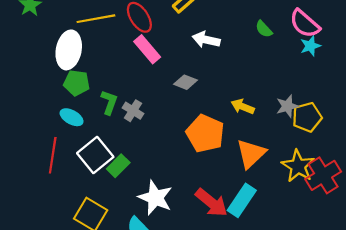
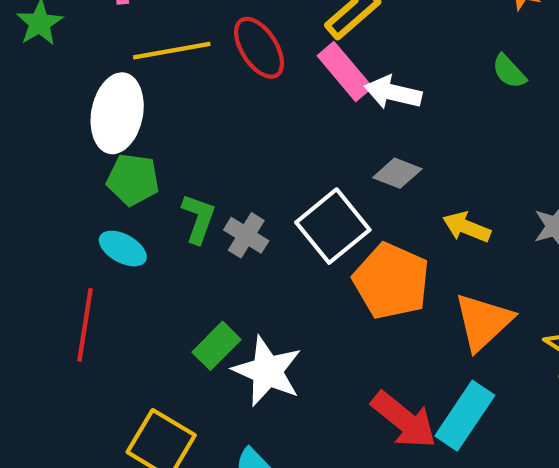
pink rectangle: (147, 49) -> (345, 71), moved
gray diamond: (186, 82) -> (397, 173), moved
white square: (95, 155) -> (333, 226), moved
white star: (155, 198) -> (267, 371), moved

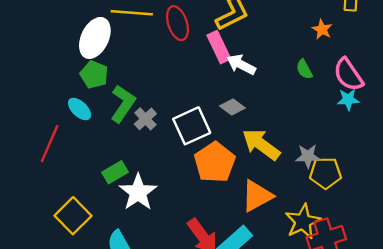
green L-shape: (198, 219) -> (123, 104), size x1.4
yellow arrow: (467, 227) -> (261, 144), size x1.6

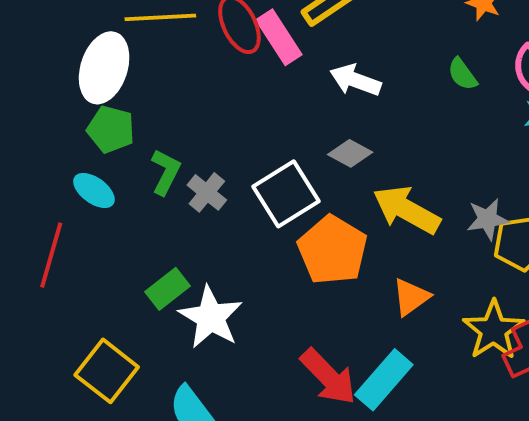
pink rectangle: (219, 47) -> (279, 37), moved
green L-shape: (123, 104) -> (166, 172), size x0.7
orange triangle: (257, 196) -> (411, 297), size x0.7

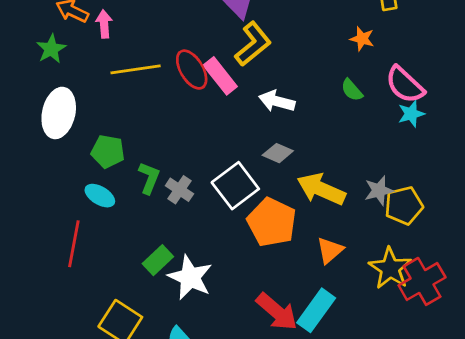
white ellipse: (104, 68) -> (59, 113), moved

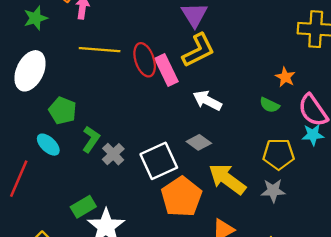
orange star: (362, 39) -> (285, 77), moved
green semicircle: (352, 90) -> (270, 105), turned -36
yellow pentagon: (404, 206) -> (279, 154), moved

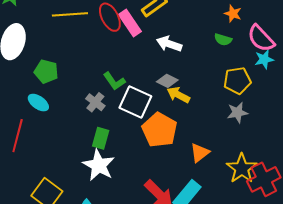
green L-shape: (91, 139) -> (114, 81), moved, turned 120
white square: (159, 161) -> (135, 102), turned -32
yellow arrow: (227, 179) -> (178, 95), moved, size x0.7
green rectangle: (83, 207) -> (101, 138), moved, turned -35

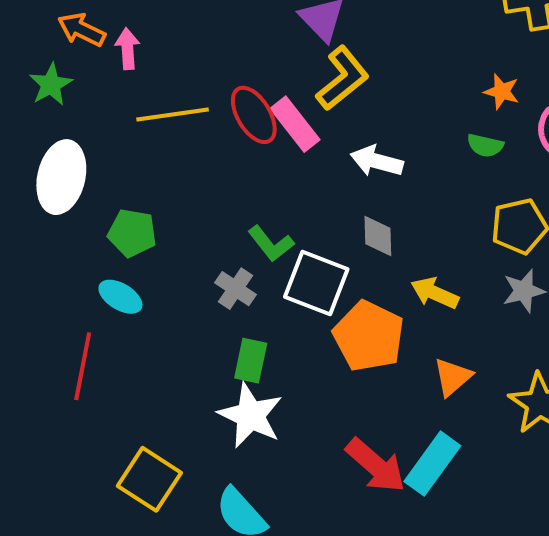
gray diamond: (167, 81) -> (378, 236), turned 65
yellow arrow: (178, 95) -> (435, 293), moved

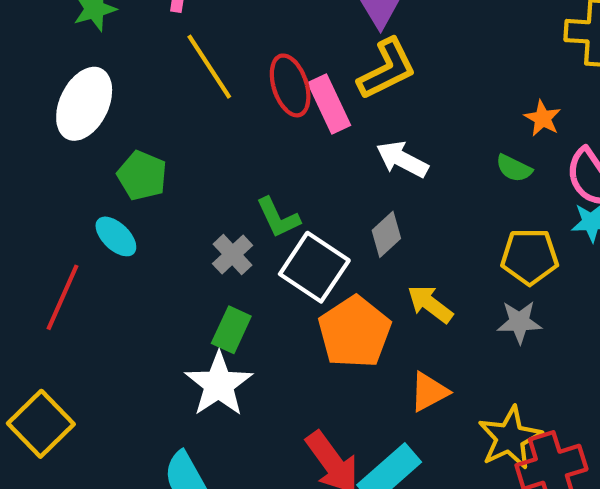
yellow line: (173, 115) -> (209, 67), turned 52
gray diamond: (378, 236) -> (386, 234), turned 36
yellow square: (149, 479) -> (41, 424), moved

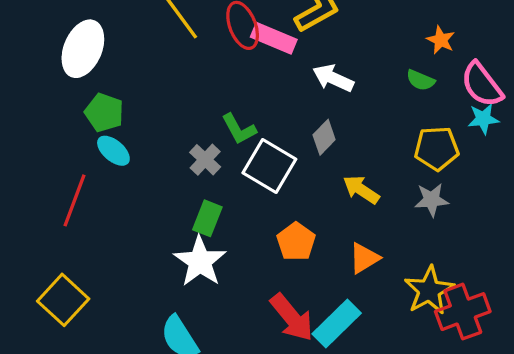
pink rectangle: (329, 104) -> (274, 38), turned -39
green pentagon: (142, 176) -> (104, 112), moved
orange pentagon: (355, 332) -> (296, 242), moved, size x0.7

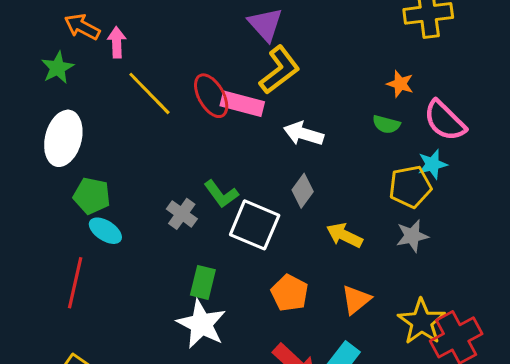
cyan star: (483, 119) -> (432, 164), moved
gray cross: (205, 160) -> (182, 214), moved

